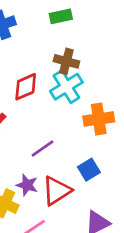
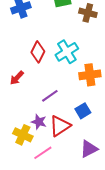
brown cross: (66, 61) -> (88, 13), moved
red diamond: (26, 87) -> (38, 52), turned -40

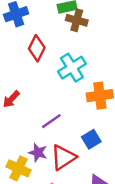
brown cross: (88, 13) -> (77, 20), moved
red diamond: (38, 52) -> (37, 48), moved

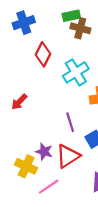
purple line: (51, 121) -> (70, 122), moved, turned -72

